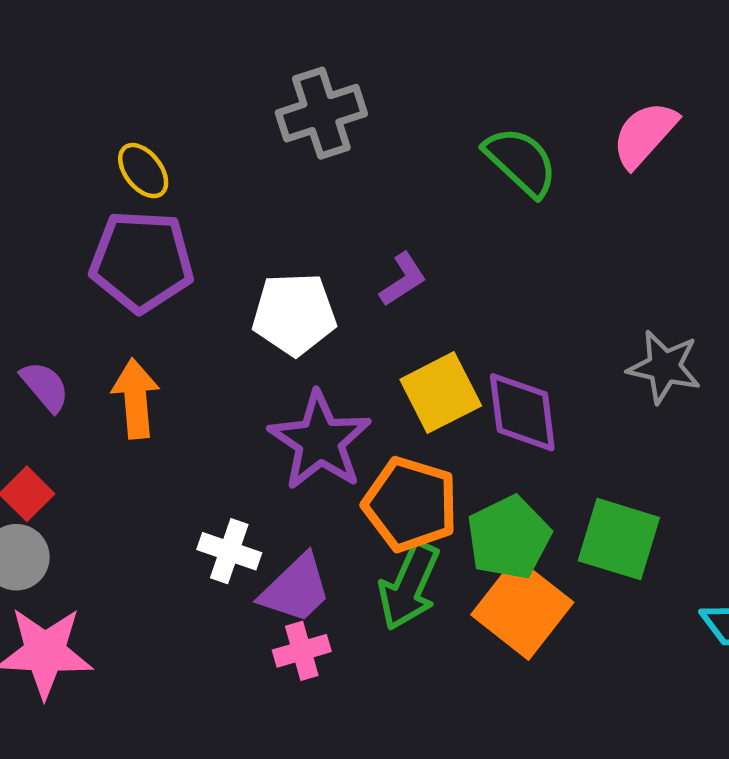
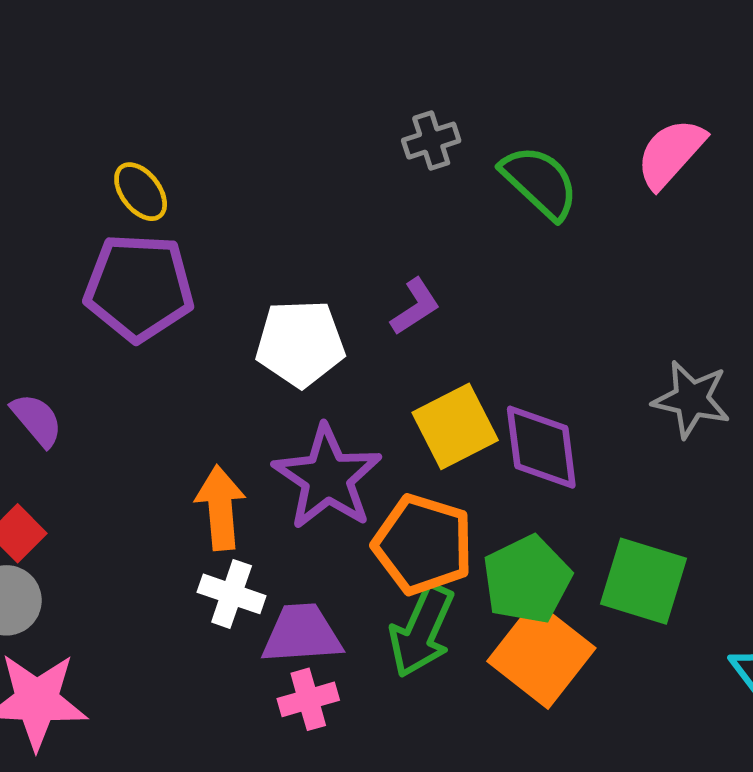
gray cross: (321, 113) -> (431, 141), moved, size x0.6
orange arrow: (136, 399) -> (220, 508), moved
purple trapezoid: (296, 589) -> (302, 634), turned -140

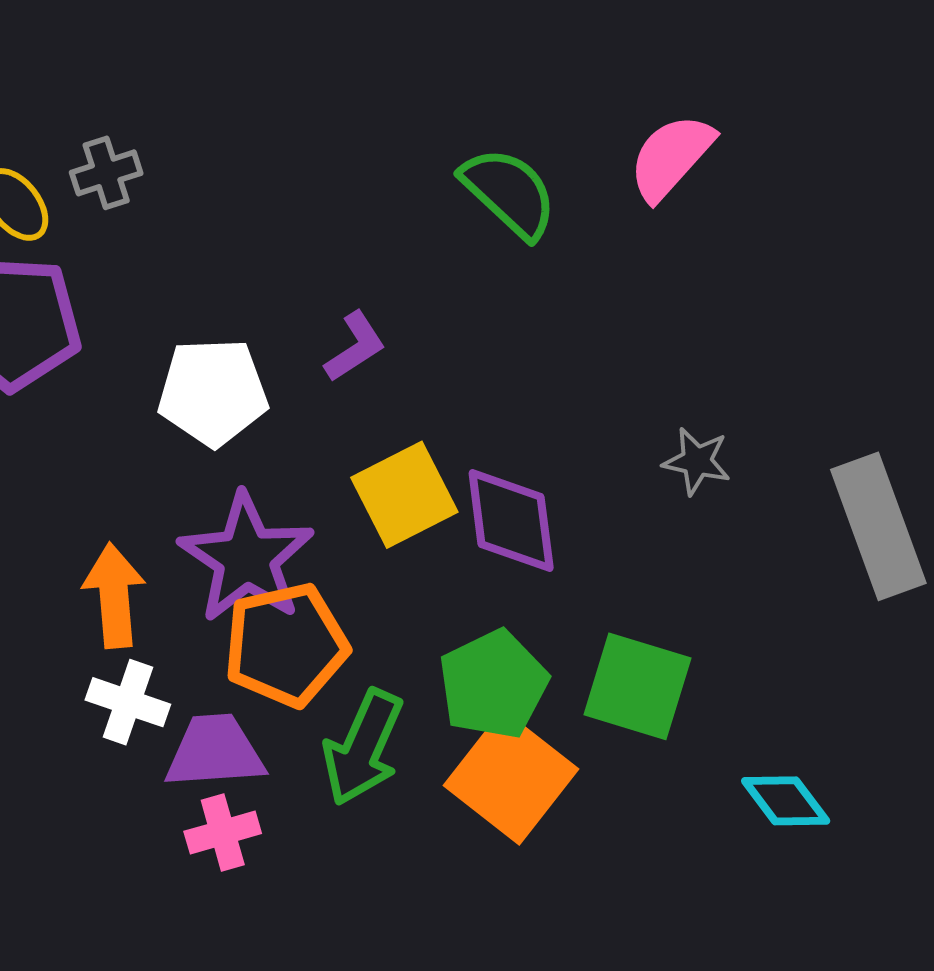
gray cross: (431, 141) -> (106, 173), moved
gray star: (691, 399) -> (697, 461), size x0.7
orange pentagon: (423, 544) -> (286, 645), moved, turned -30

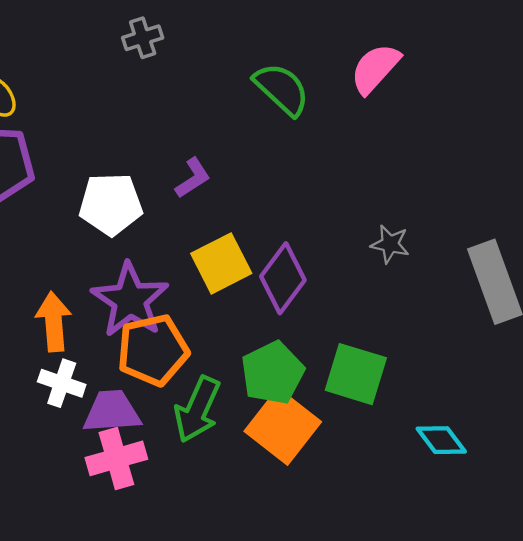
gray cross: (106, 173) -> (143, 38), moved
purple diamond: (511, 520) -> (283, 278), turned 44
pink cross: (223, 832) -> (116, 458), size x1.4

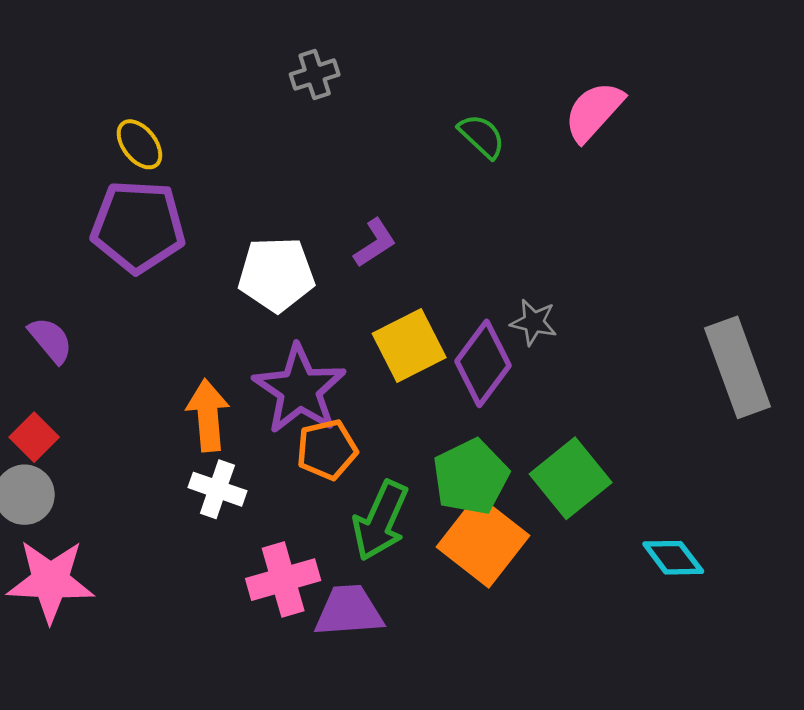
green semicircle: (282, 89) -> (482, 136), size x0.7
gray star: (390, 244) -> (534, 322), moved
orange pentagon: (153, 350) -> (327, 450), size x0.7
green square: (356, 374) -> (571, 478), turned 34
purple trapezoid: (112, 412) -> (349, 611), moved

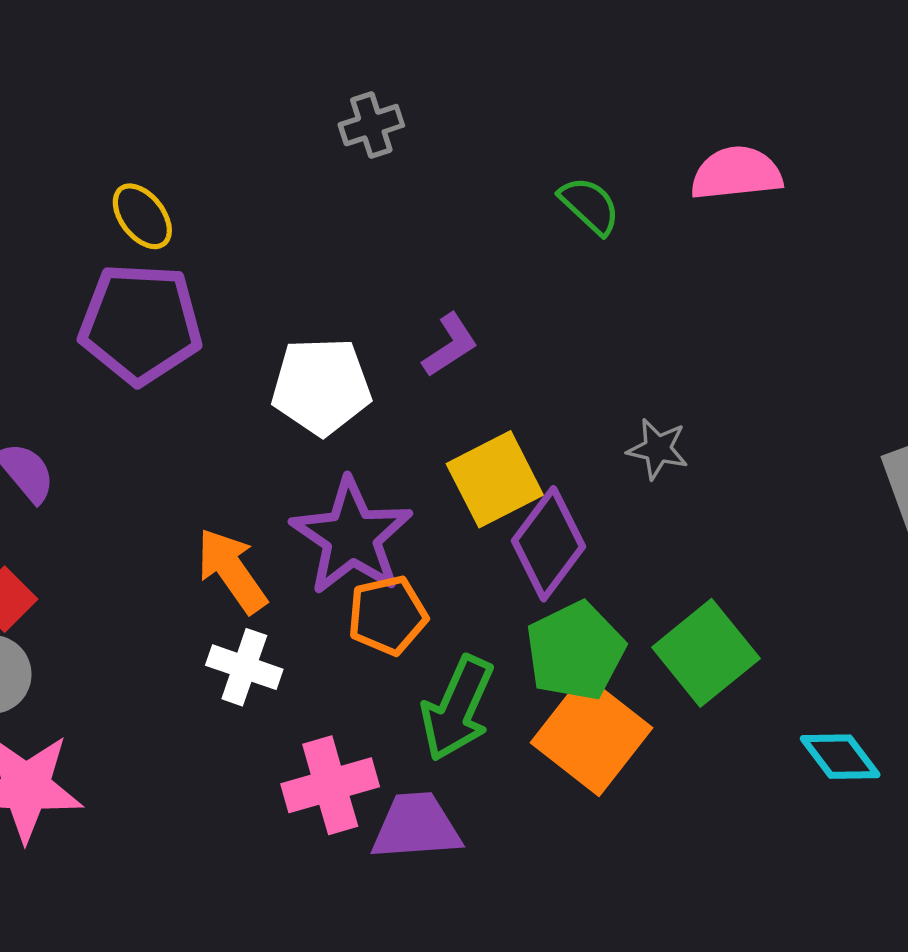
pink semicircle: (594, 111) -> (736, 173), turned 42
purple diamond: (483, 363) -> (548, 544), moved
orange arrow: (208, 415) -> (232, 571), turned -30

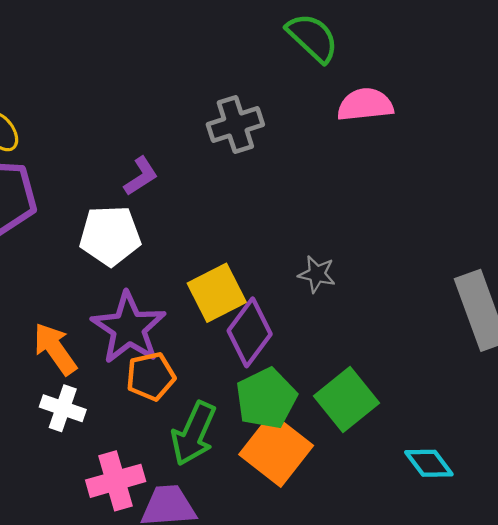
gray cross: (371, 125) -> (235, 124), moved, size x1.4
green semicircle: (590, 206) -> (312, 38), moved, size x1.4
purple L-shape: (450, 345) -> (141, 176), moved

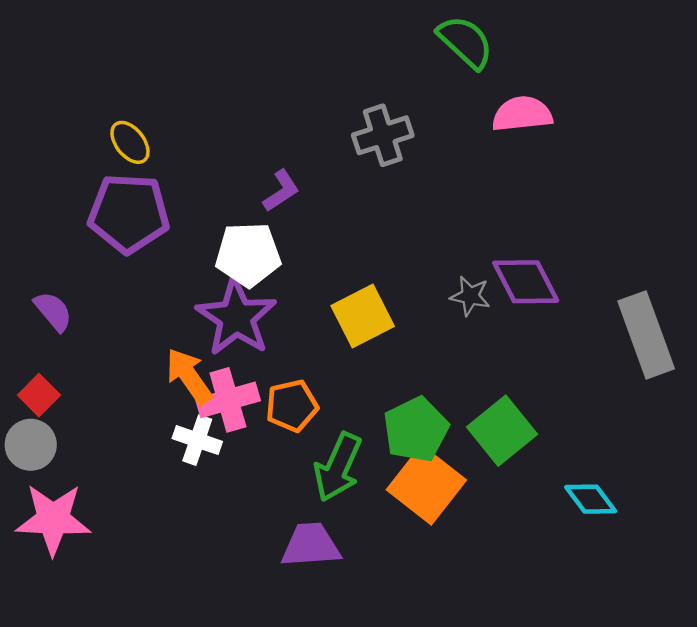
purple star: (129, 328) -> (236, 317), moved
purple diamond: (250, 332) -> (526, 282), moved, turned -64
pink cross: (116, 481) -> (228, 400), moved

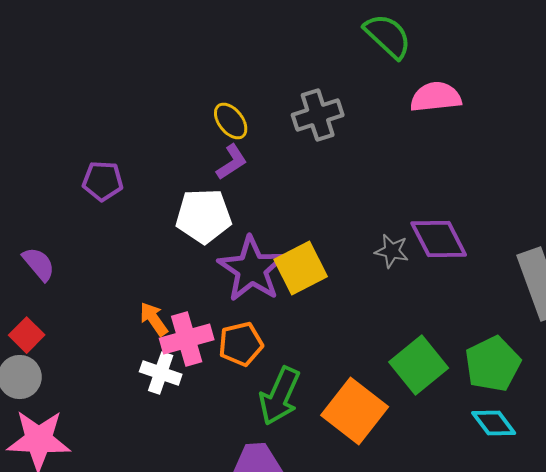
yellow ellipse: (130, 142) -> (231, 121), moved
purple pentagon: (129, 213) -> (103, 181), size x0.6
purple star: (236, 317) -> (252, 269), moved
orange arrow: (189, 376) -> (154, 319), size x0.7
green pentagon: (416, 429) -> (493, 364), moved

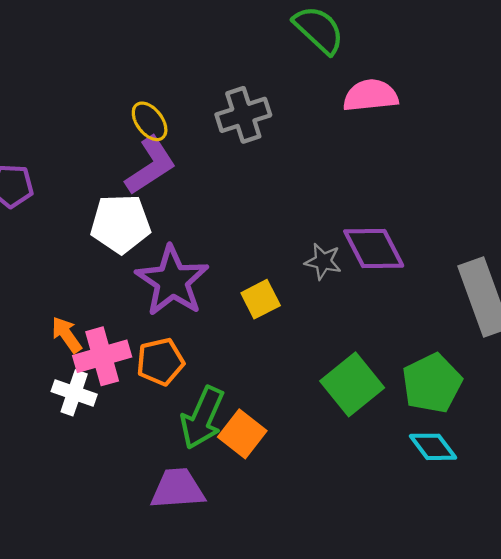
purple L-shape: (232, 162) -> (151, 166), size x1.5
yellow square: (301, 268) -> (261, 299), moved, size x0.7
orange square: (355, 411) -> (242, 434), moved, size x0.7

